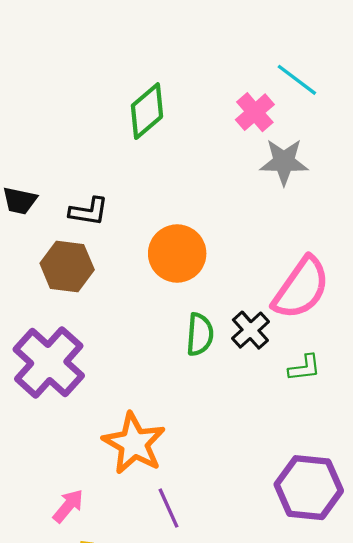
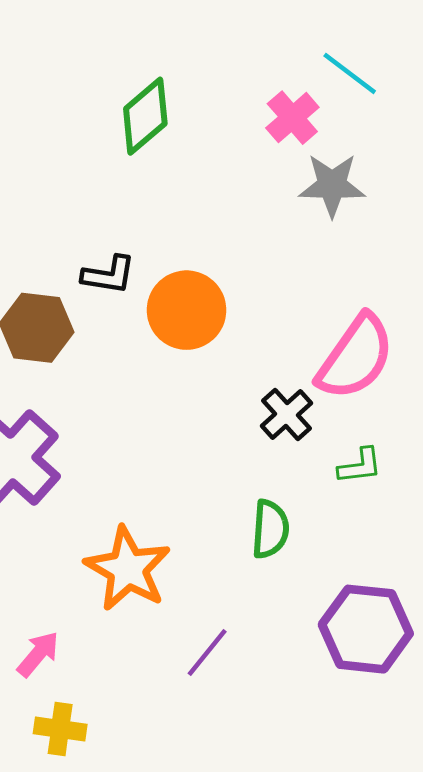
black L-shape: (89, 211) -> (109, 275), moved
green semicircle: (200, 334) -> (270, 529), moved
purple line: (169, 508) -> (207, 653), moved, turned 63

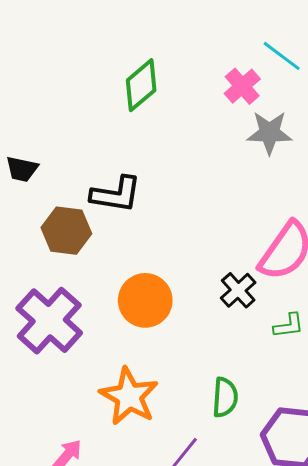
black L-shape: (109, 275) -> (116, 194), size x1.4
orange circle: (187, 310) -> (145, 300), moved
green semicircle: (270, 529) -> (225, 397), moved

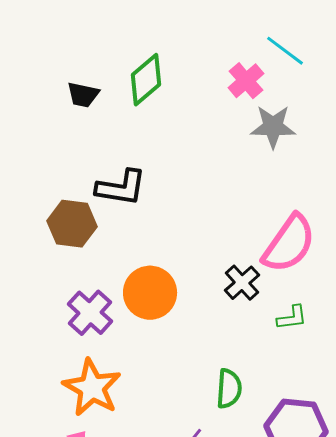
black trapezoid: (22, 169) -> (83, 95), moved
purple cross: (49, 321) -> (90, 313), moved, size x0.7
orange star: (129, 396) -> (92, 388), moved

